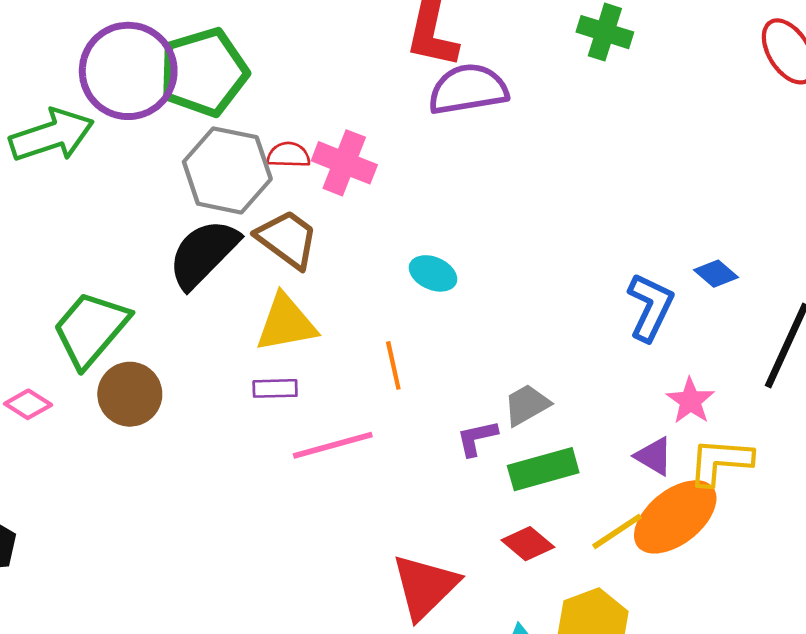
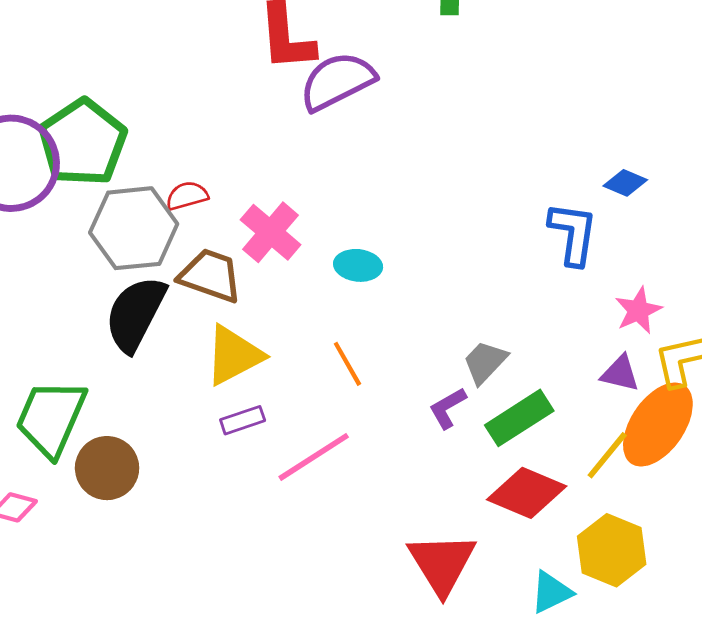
pink cross: (344, 163) -> (271, 232), moved, turned 36
pink star: (690, 401) -> (638, 310), turned 30
red diamond: (528, 544) -> (527, 493), size x1.5

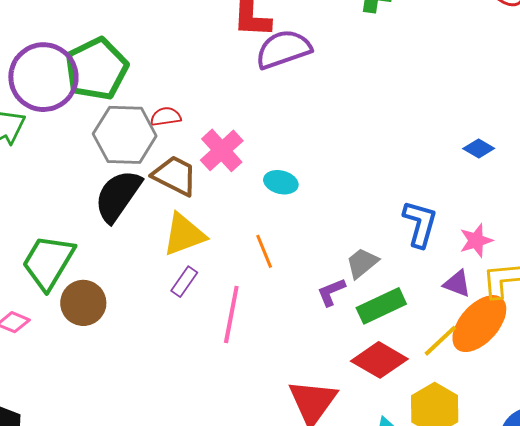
blue L-shape: (573, 234) -> (420, 224), moved
purple rectangle: (243, 420) -> (184, 282), turned -44
pink line: (314, 457) -> (231, 314), turned -54

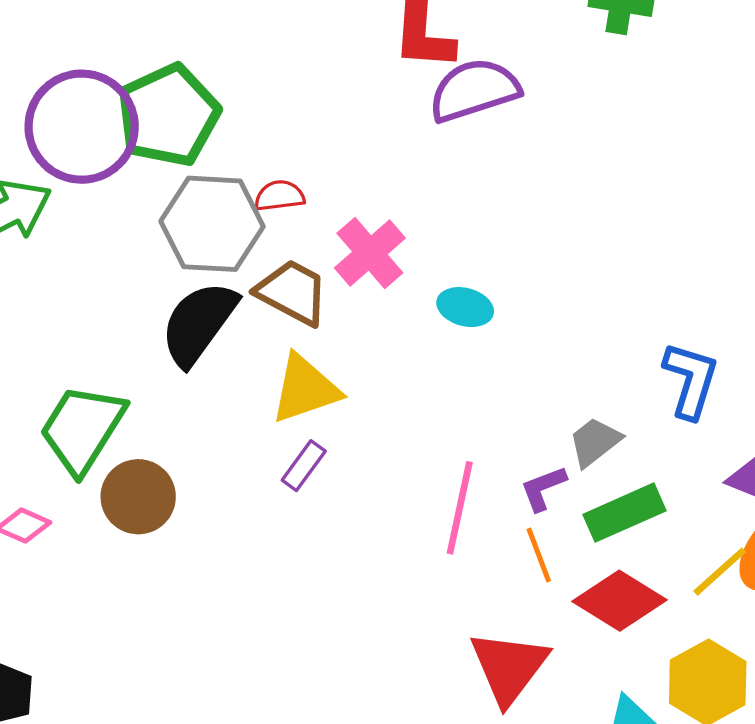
orange line: (264, 251) -> (539, 555), moved
pink line: (231, 314) -> (460, 508), moved

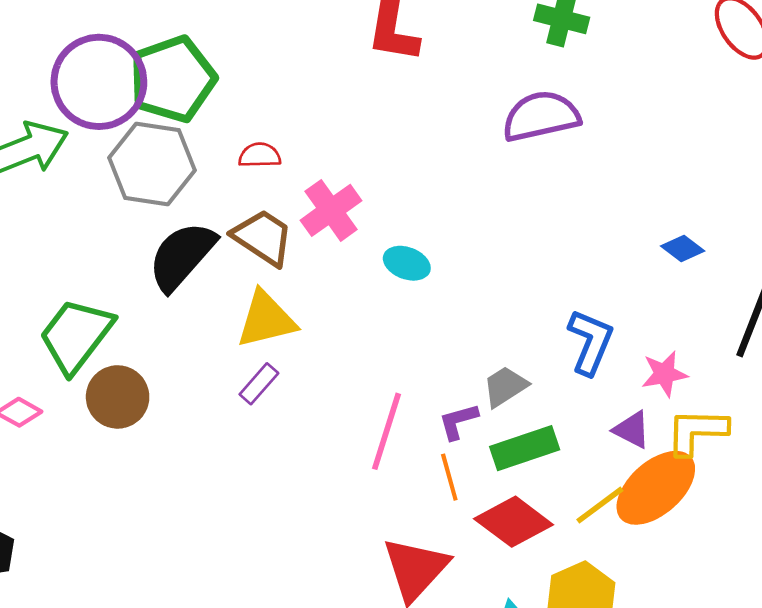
purple semicircle: (474, 90) -> (541, 116), moved
gray hexagon: (212, 224) -> (152, 164), moved

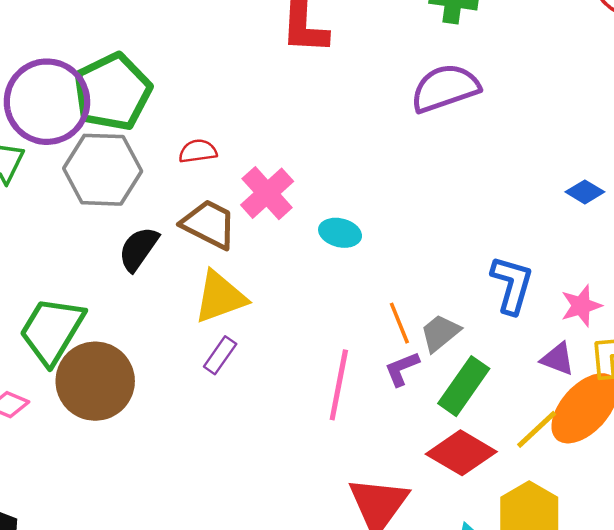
black semicircle: (182, 256) -> (138, 249), size x0.7
brown circle: (118, 397) -> (95, 381), size x1.4
green rectangle: (525, 448) -> (464, 386), turned -30
orange line: (449, 477) -> (399, 323), moved

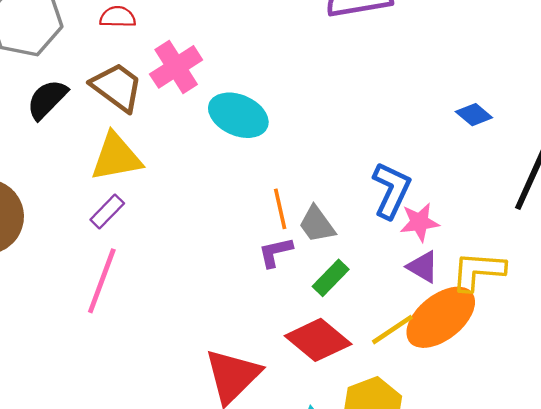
cyan ellipse: (340, 233) -> (238, 115), size x1.5
pink star: (581, 306) -> (419, 222), moved
gray trapezoid: (440, 333) -> (317, 224), turned -96
pink line: (339, 385) -> (102, 281), moved
green rectangle: (464, 386) -> (331, 278), size x0.7

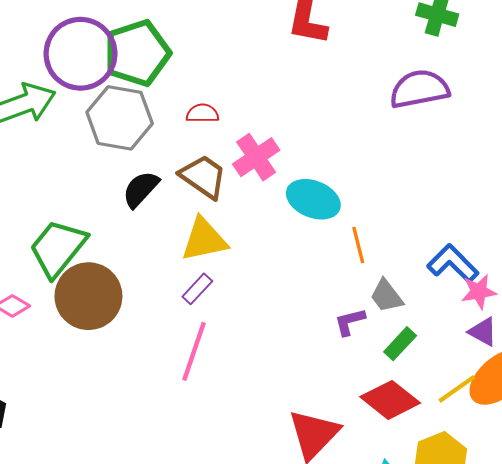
blue L-shape: (391, 190) -> (453, 263), turned -69
orange line: (280, 209) -> (358, 245), moved

